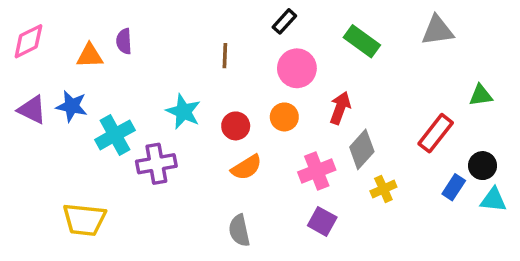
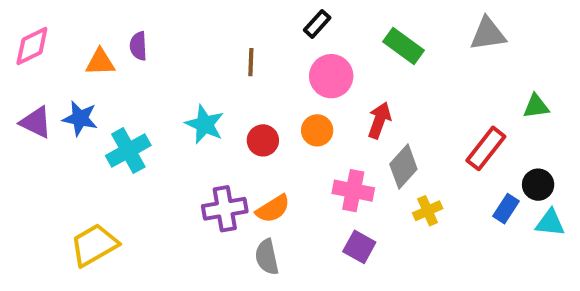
purple cross: (156, 164) -> (225, 209), moved
orange semicircle: (246, 167) -> (273, 209), moved
pink cross: (317, 171) -> (353, 191), turned 32
yellow trapezoid: (84, 220) -> (94, 245), turned 144

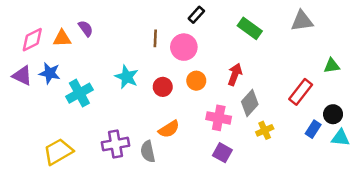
pink diamond: (32, 46) -> (32, 40), moved
purple semicircle: (138, 46) -> (86, 28), turned 147
pink circle: (331, 76) -> (184, 47), moved
purple cross: (225, 209) -> (115, 144), moved
gray semicircle: (267, 257) -> (148, 151), moved

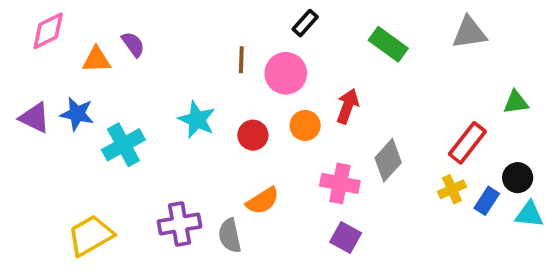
pink diamond: (32, 40) -> (48, 31), moved
red arrow: (235, 74) -> (348, 106), moved
yellow cross: (265, 130) -> (452, 189), moved

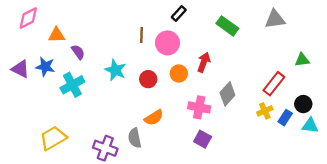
purple semicircle: (133, 44) -> (78, 52), moved
purple cross: (179, 224) -> (105, 148), moved, turned 30

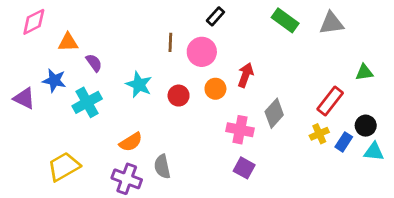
green rectangle: (227, 26) -> (285, 20), moved
purple triangle: (20, 69) -> (24, 98), moved
orange semicircle: (154, 118) -> (131, 142), moved

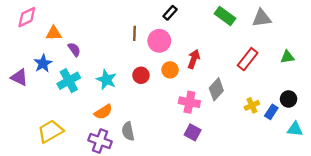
blue star: (54, 81) -> (43, 63), turned 30
cyan star: (139, 85) -> (106, 80), moved
red rectangle: (330, 101) -> (248, 59), moved
cyan triangle: (374, 152) -> (295, 129), moved

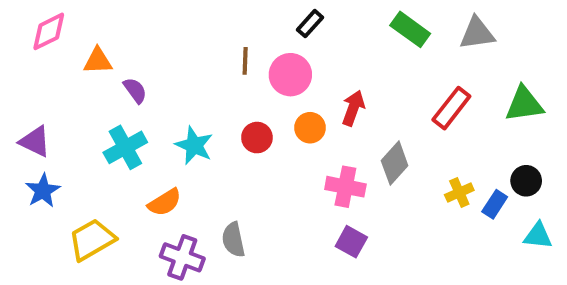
green triangle: (287, 57) -> (524, 104), size x1.5
blue star: (43, 63) -> (43, 191), moved
orange semicircle: (103, 112) -> (165, 202), moved

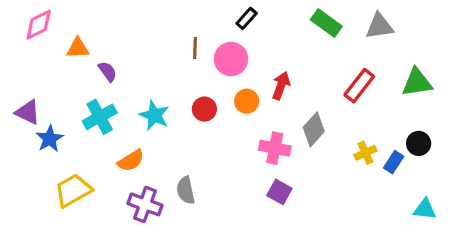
blue star: (43, 191) -> (50, 139), moved
cyan triangle: (538, 236) -> (425, 209), moved

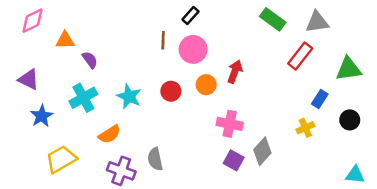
black rectangle: (247, 18) -> (190, 15), moved
red rectangle: (359, 86) -> (300, 56), moved
purple triangle: (28, 112) -> (29, 79), moved
gray diamond: (314, 129) -> (262, 151), moved
blue rectangle: (394, 162) -> (320, 99), moved

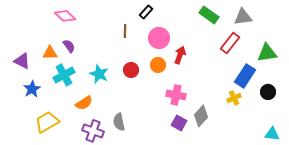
pink diamond: (32, 21) -> (65, 16), moved, turned 70
orange triangle: (65, 40) -> (50, 53), moved
pink circle: (193, 49) -> (159, 38), moved
blue rectangle: (320, 99) -> (245, 76), size x1.6

